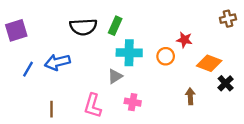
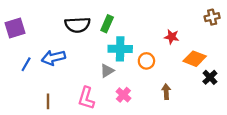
orange circle: (166, 56) -> (146, 61), moved
brown arrow: (190, 96) -> (166, 92), moved
pink cross: (133, 102) -> (123, 95), turned 32

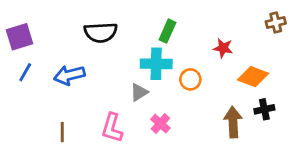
green rectangle: (107, 24) -> (168, 31), moved
blue line: (26, 64) -> (25, 72), moved
black cross: (210, 77) -> (264, 109), moved, turned 32
brown arrow: (166, 92) -> (233, 122), moved, size x1.5

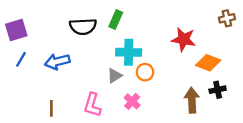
green rectangle: (168, 31) -> (116, 20), moved
red star: (223, 48) -> (184, 39), size x1.5
orange circle: (190, 79) -> (145, 72), moved

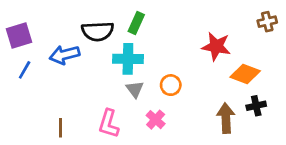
cyan cross: (129, 52) -> (128, 59), moved
blue arrow: (57, 62) -> (65, 55), moved
gray triangle: (115, 76) -> (135, 89), turned -35

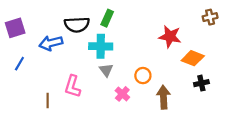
blue line: (25, 70) -> (19, 64), moved
orange circle: (171, 85) -> (143, 76), moved
brown arrow: (226, 118) -> (163, 97), moved
pink L-shape: (109, 124) -> (73, 86), moved

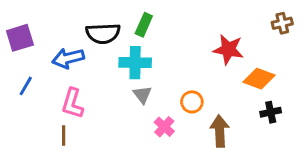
pink L-shape: (73, 86) -> (72, 103), moved

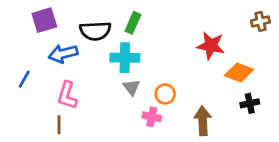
purple square: (20, 38) -> (44, 20), moved
orange circle: (192, 102) -> (165, 94), moved
pink cross: (164, 127) -> (152, 117), turned -30

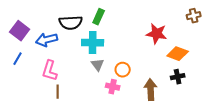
purple square: (44, 20) -> (20, 31), moved, turned -36
black cross: (250, 103) -> (178, 77), moved
brown line: (59, 125) -> (58, 92), moved

